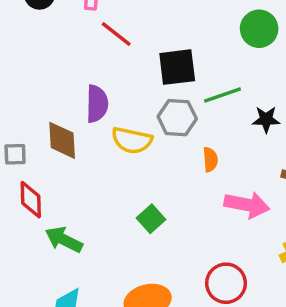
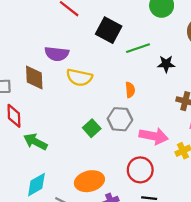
black square: (177, 67) -> (109, 30), turned 35
purple semicircle: (97, 104) -> (57, 54), turned 95
gray hexagon: (177, 118) -> (120, 119), moved
pink arrow: (247, 205) -> (154, 136), moved

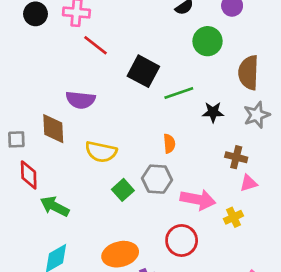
yellow semicircle: (79, 77) -> (101, 152), moved

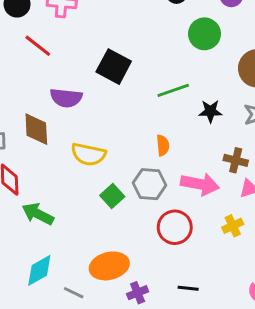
red line: (96, 45) -> (38, 46), moved
black square: (143, 71) -> (114, 67), moved
pink arrow: (198, 200) -> (200, 184), moved
red circle: (182, 240) -> (175, 227), moved

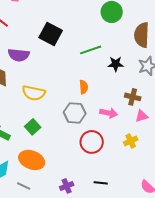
pink arrow: (200, 184) -> (109, 113), size x0.7
green square: (112, 196) -> (33, 127), moved
orange ellipse: (109, 266) -> (32, 160), moved, turned 35

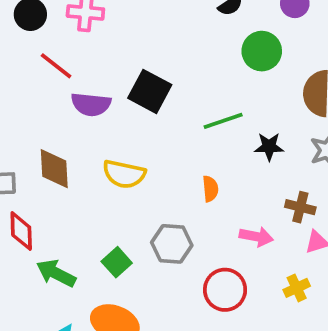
purple semicircle: (19, 55) -> (91, 104), moved
yellow semicircle: (34, 93) -> (124, 174), moved
gray hexagon: (75, 113) -> (172, 244), moved

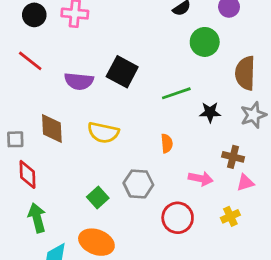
red line: (56, 66) -> (30, 61), moved
green arrow: (56, 273) -> (37, 218), moved, turned 48

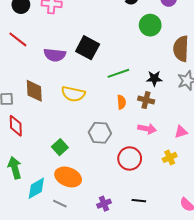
green line: (176, 93) -> (118, 73), moved
brown cross: (233, 157) -> (146, 100), moved
green square: (98, 197) -> (60, 147), moved
green arrow: (37, 218) -> (15, 168), moved

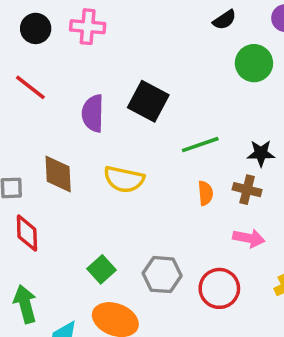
purple semicircle: (55, 55) -> (93, 113), turned 85
gray hexagon: (100, 133) -> (162, 275), moved

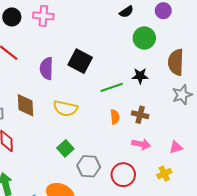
black star: (261, 153) -> (140, 76), moved
green square: (101, 269) -> (65, 148), moved

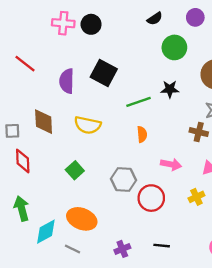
black circle: (12, 17) -> (91, 24), moved
brown cross: (140, 115) -> (199, 132), moved
green square: (65, 148) -> (75, 170), moved
gray hexagon: (89, 166) -> (123, 180), moved

